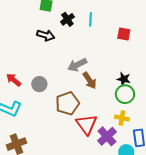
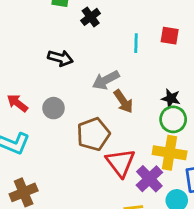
cyan line: (90, 19) -> (136, 43), moved
black arrow: (46, 35) -> (60, 58), moved
yellow cross: (122, 118) -> (170, 153), size x1.6

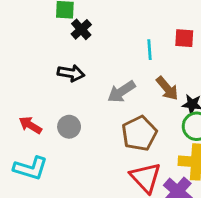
black cross: (91, 17) -> (81, 29), moved
brown arrow: (123, 101) -> (167, 88), moved
brown pentagon: (93, 134) -> (139, 133), moved

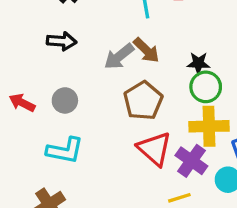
brown arrow: (167, 88) -> (146, 50), moved
cyan L-shape: (31, 168) -> (65, 150), moved

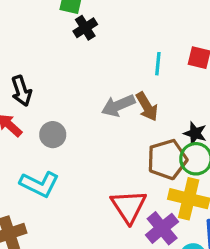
black arrow: (62, 41) -> (21, 91), moved, turned 52
brown pentagon: (143, 101) -> (167, 159), moved

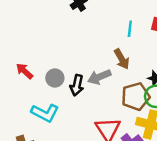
black arrow: (21, 91) -> (77, 85), moved, turned 30
gray arrow: (118, 105) -> (99, 77), moved

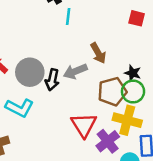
cyan line: (130, 29) -> (68, 17), moved
gray circle: (55, 78) -> (30, 72), size x1.5

